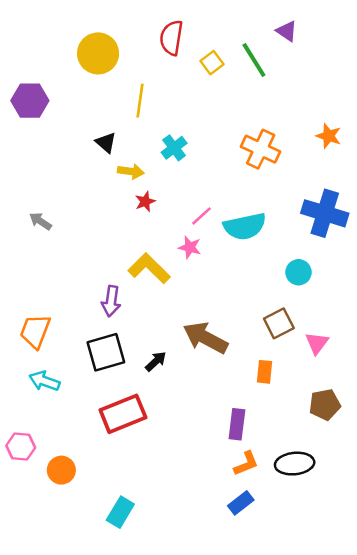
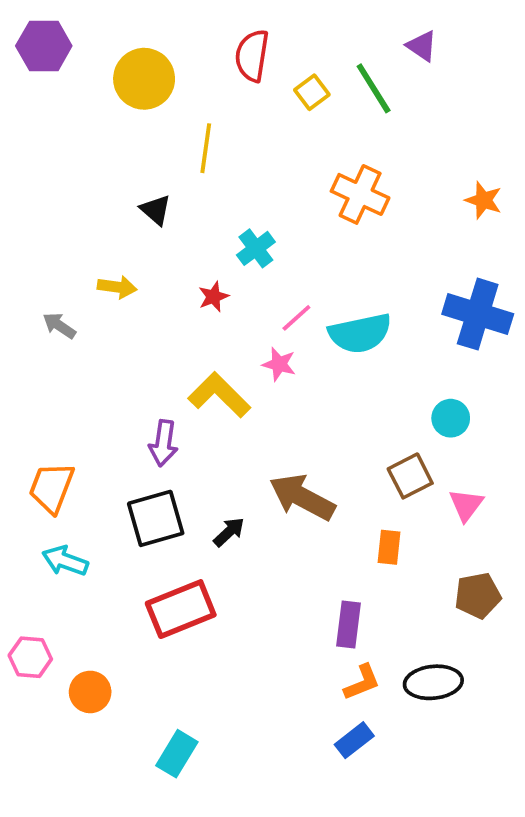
purple hexagon: (30, 101) -> (44, 46), moved
cyan cross: (174, 148) -> (256, 248), moved
orange cross: (261, 149) -> (360, 194), moved
yellow arrow: (131, 171) -> (117, 287), moved
cyan circle: (299, 272) -> (451, 418), moved

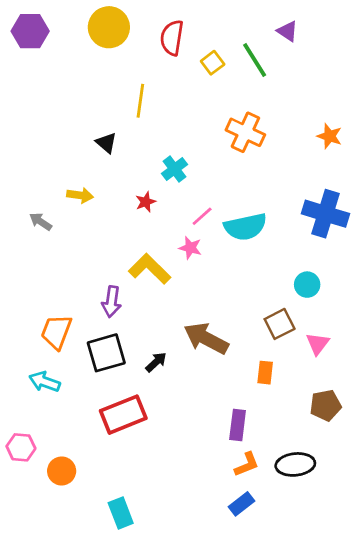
yellow circle: (144, 79) -> (109, 27), moved
orange trapezoid: (52, 488) -> (56, 332), moved
cyan rectangle: (177, 754) -> (121, 513), turned -52

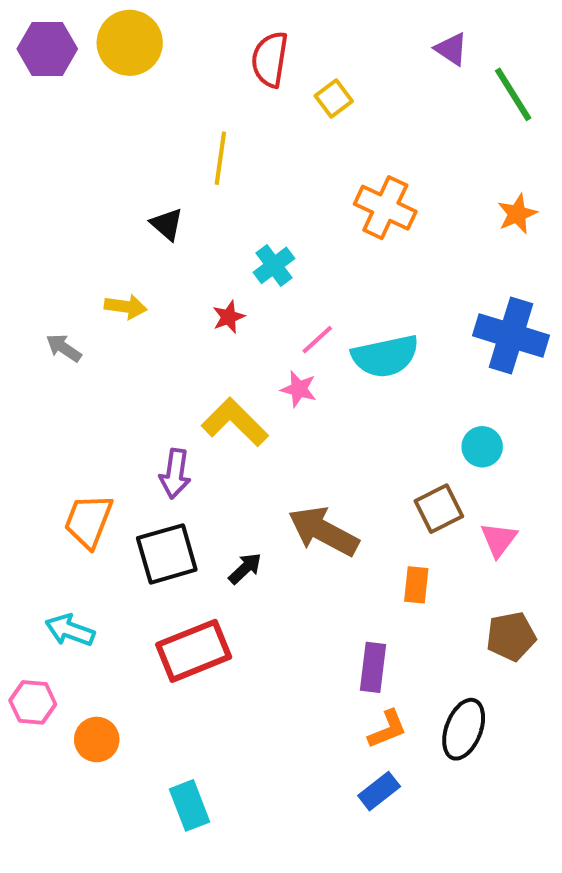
yellow circle: (109, 27) -> (130, 43), moved
green line: (255, 60) -> (513, 94), moved
orange star: (329, 136) -> (517, 214), turned 30
cyan arrow: (45, 382) -> (70, 630), moved
black ellipse: (295, 464) -> (464, 729), turned -63

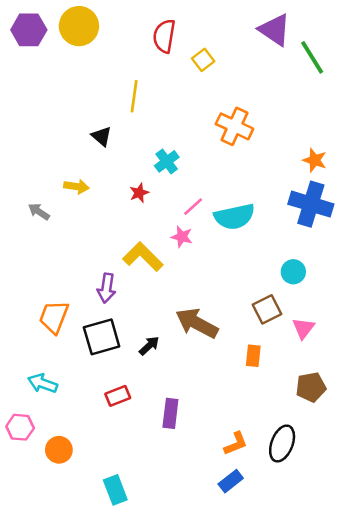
purple triangle: (451, 49) -> (275, 30), size x1.6
orange star: (517, 214) -> (315, 160), moved, turned -30
red rectangle: (194, 651) -> (118, 396), size x0.6
purple rectangle: (373, 667) -> (170, 413), moved

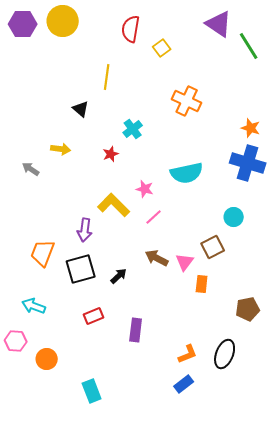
pink line: (193, 207) -> (154, 217), moved
brown arrow: (197, 323) -> (157, 258), size x0.7
pink triangle: (303, 328) -> (185, 262), moved

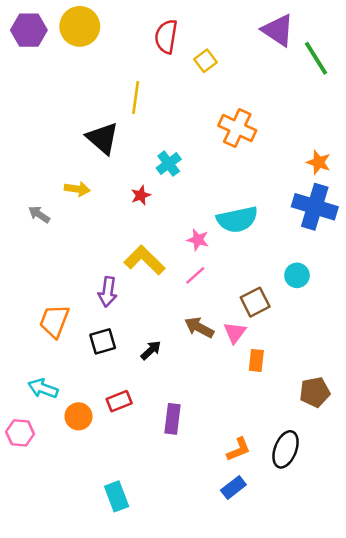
black triangle: (81, 109) -> (103, 138), size x1.6
pink star: (145, 189) -> (198, 240), moved
brown square: (213, 247) -> (255, 302), moved
black square: (81, 269) -> (103, 341), size x0.7
orange circle: (47, 359) -> (78, 416), moved

